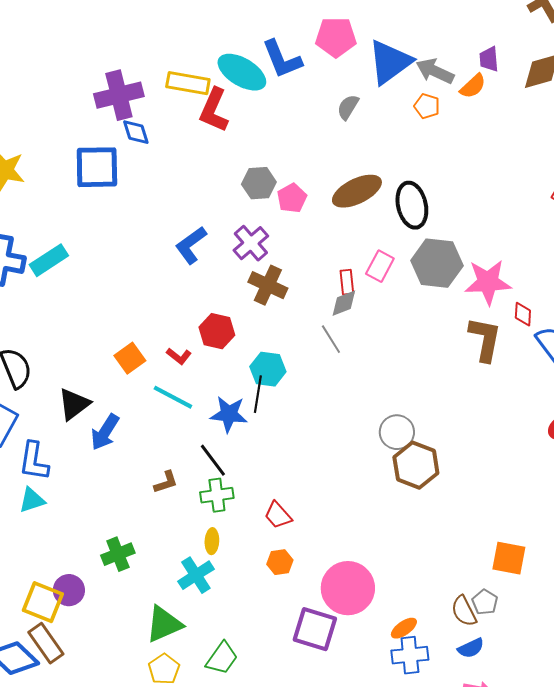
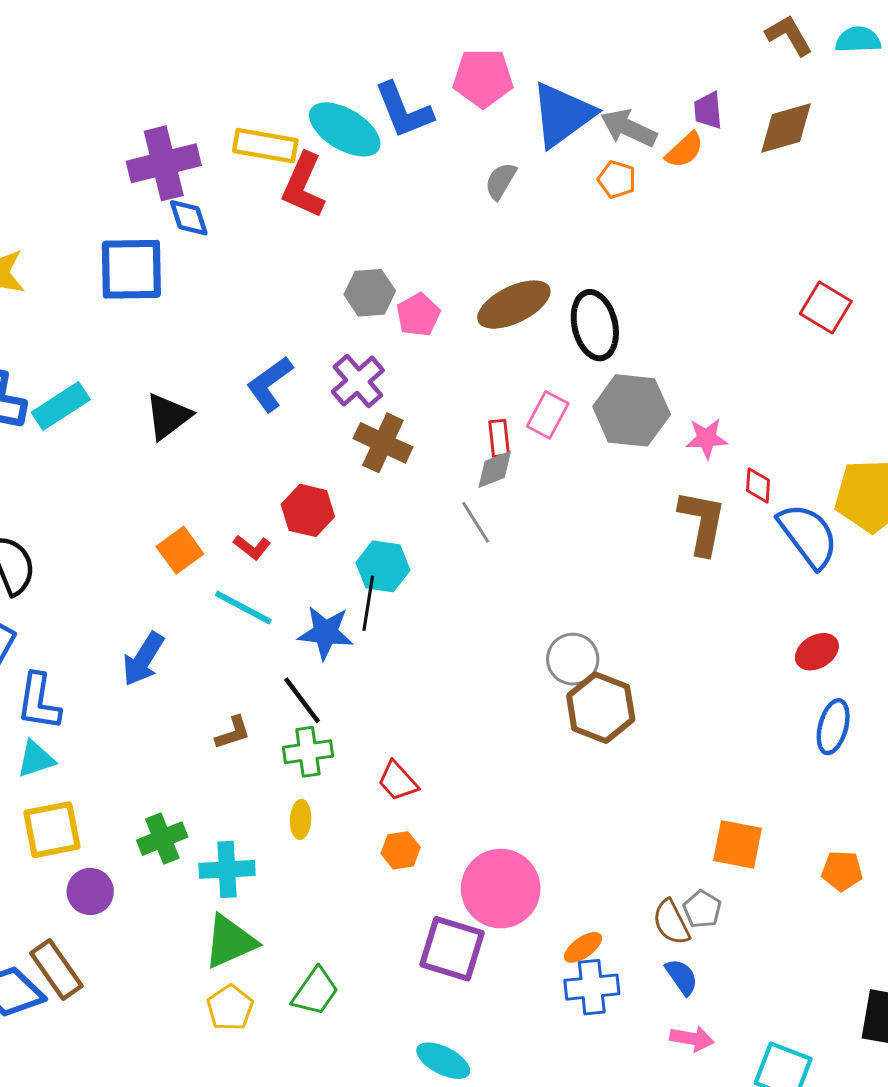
pink star: (488, 282) -> (707, 438), size x0.6
black triangle: (74, 404) -> (168, 416), moved
cyan cross: (196, 575) -> (227, 869), moved, turned 30
yellow square: (43, 602) -> (52, 830), moved, turned -33
blue semicircle: (471, 648) -> (682, 977), turned -100

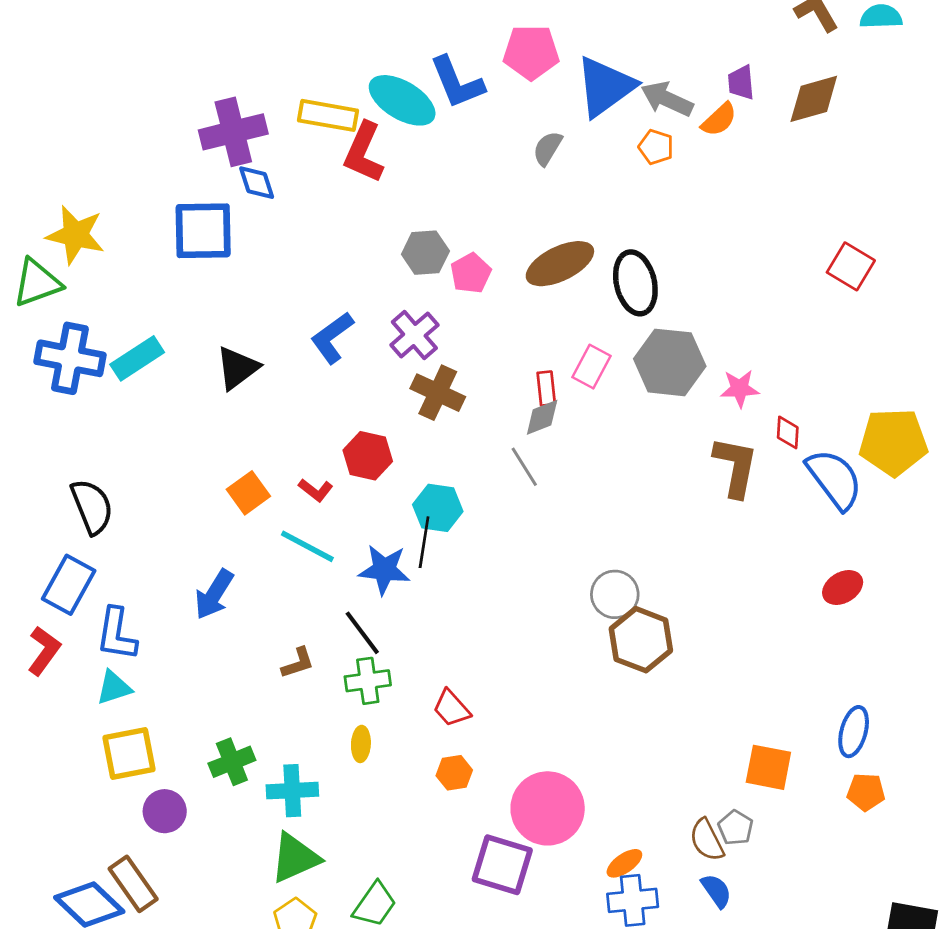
blue ellipse: (833, 727) -> (854, 732), moved

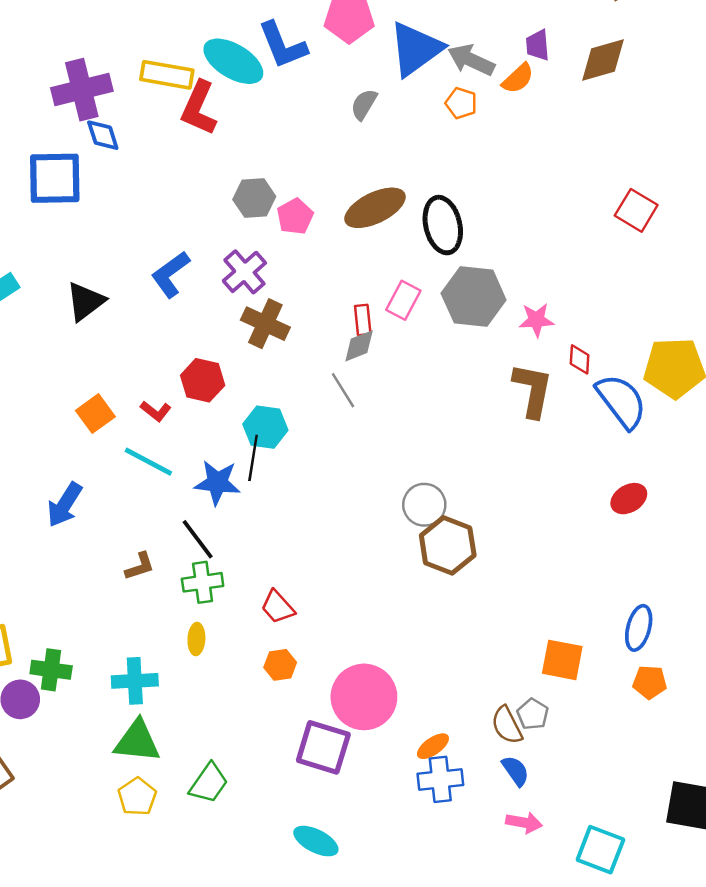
green cross: (232, 762) -> (51, 670), moved, turned 30
green triangle: (295, 858) -> (137, 741), turned 30

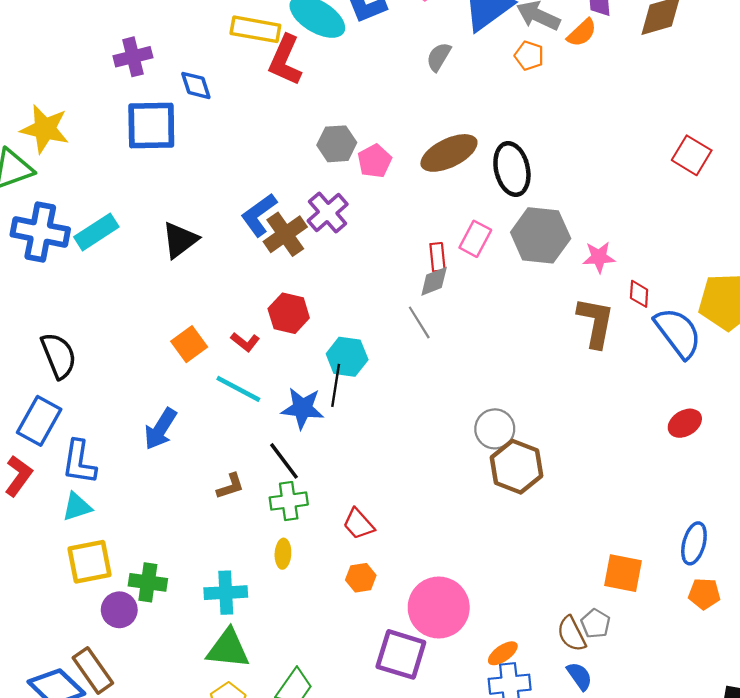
purple cross: (82, 90) -> (133, 57), moved, size x0.7
brown cross: (265, 324) -> (285, 234), moved, turned 30

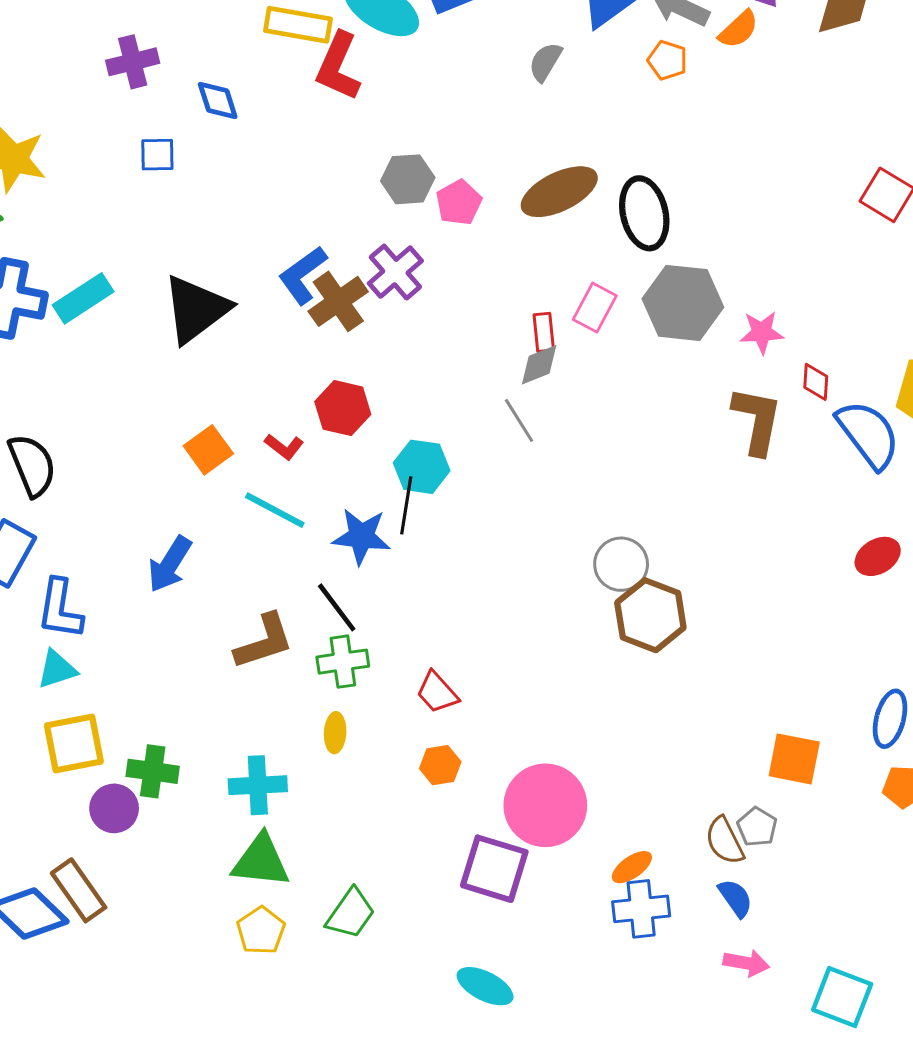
blue square: (151, 125) -> (157, 155), size x0.5
black triangle: (180, 240) -> (196, 309), size x1.4
brown L-shape: (230, 486) -> (264, 641), size x1.6

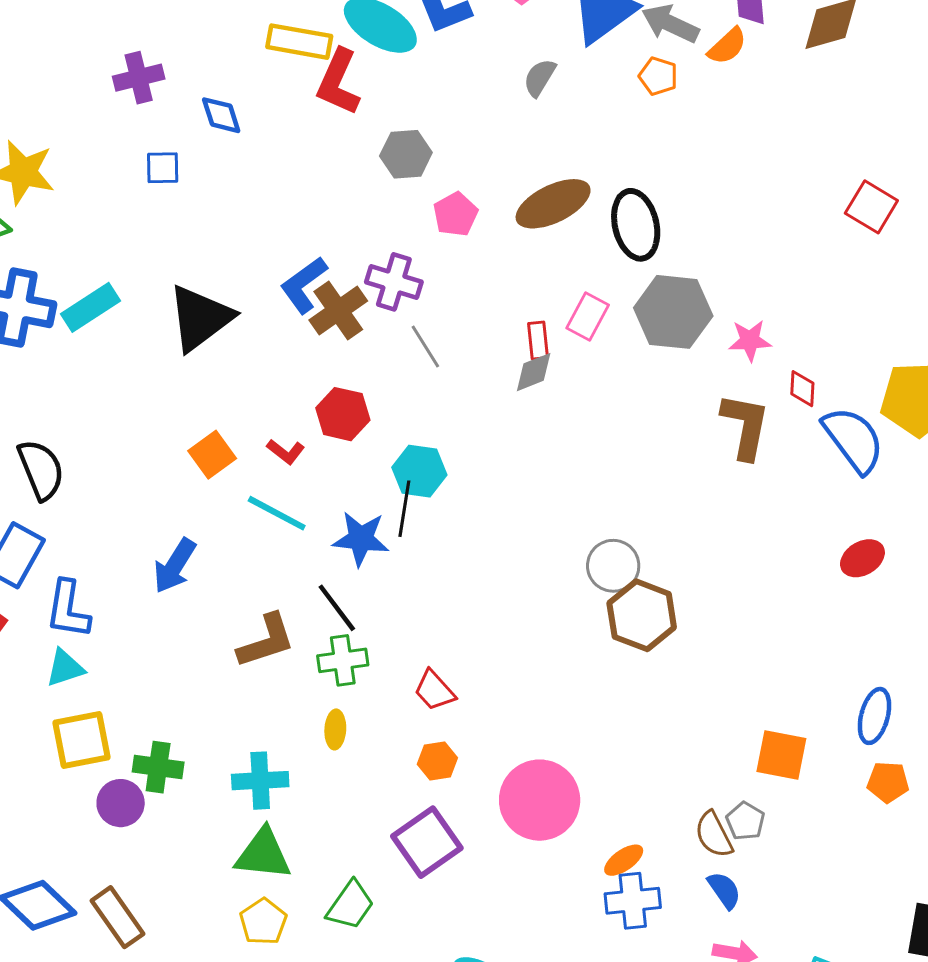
gray hexagon: (408, 179) -> (406, 154), moved
purple cross: (395, 272) -> (394, 282), turned -32
gray line: (519, 420) -> (425, 346), moved
purple square: (494, 869) -> (427, 842), moved, turned 38
brown rectangle: (79, 890) -> (118, 917), moved

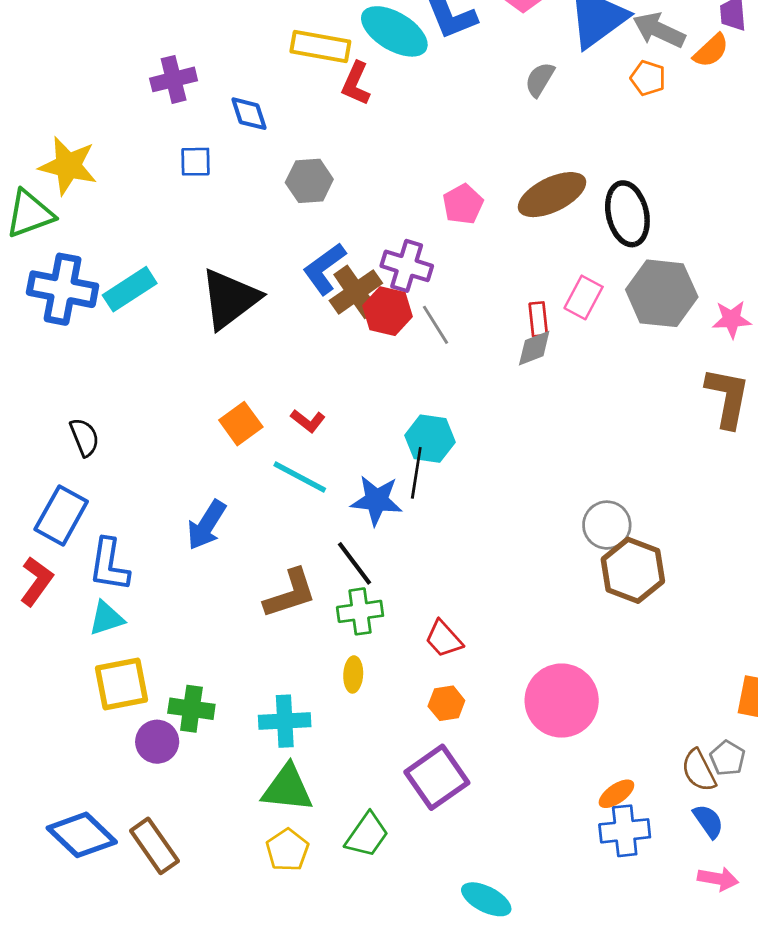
red L-shape: (338, 82) -> (356, 84), size x0.7
gray hexagon: (406, 154) -> (309, 181), moved
red hexagon: (343, 414) -> (387, 311), moved
black semicircle: (41, 470) -> (84, 437), size x0.7
pink circle: (540, 800) -> (562, 701), moved

